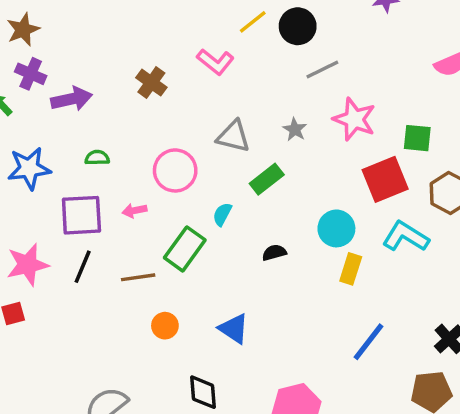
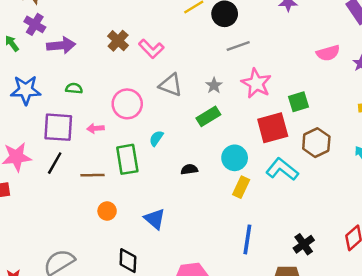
pink L-shape: (215, 62) -> (151, 49), moved
green square: (417, 138) -> (298, 102), turned -30
green rectangle: (267, 179) -> (208, 116), moved
green rectangle: (185, 249) -> (127, 159), turned -52
blue line: (369, 342) -> (247, 239), turned -36

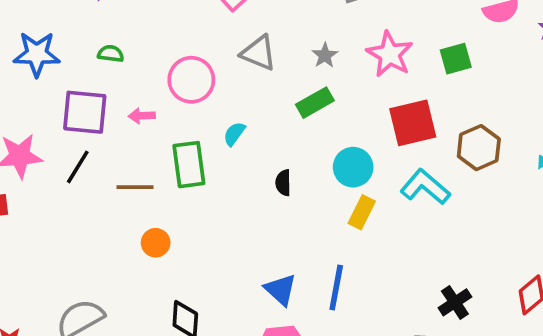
green square: (298, 102) -> (456, 59), moved
black semicircle: (189, 169) -> (283, 183), turned -84
blue triangle: (155, 219) -> (281, 290), moved
blue line: (247, 239) -> (336, 288), moved

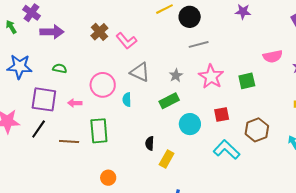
red square: (413, 123) -> (222, 115), size x0.6
cyan semicircle: (234, 134) -> (127, 100), moved, turned -40
cyan circle: (353, 167) -> (190, 124), moved
yellow rectangle: (362, 212) -> (167, 159), moved
orange circle: (156, 243) -> (108, 178), moved

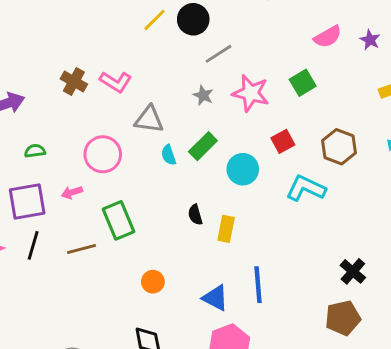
gray star: (176, 75) -> (203, 95), moved
cyan semicircle: (127, 100) -> (169, 155), moved

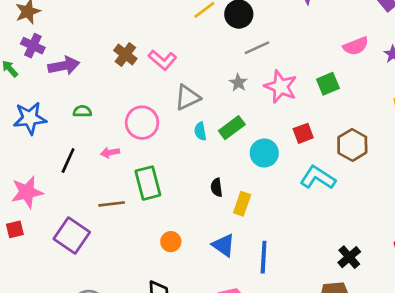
gray triangle: (149, 119) -> (187, 97), turned -40
purple square: (27, 202) -> (72, 235), moved, turned 36
black line: (33, 245) -> (68, 160), moved
blue triangle: (215, 298) -> (224, 245), moved

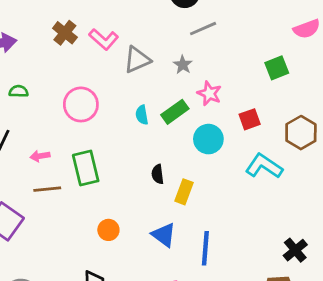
pink star: (281, 87) -> (209, 93), moved, size x0.7
gray triangle: (187, 97) -> (137, 60), moved
pink arrow: (110, 153) -> (40, 156), moved

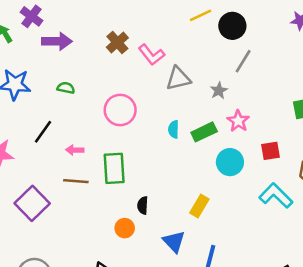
gray line: (203, 29) -> (243, 61), turned -45
black semicircle: (158, 174) -> (143, 205), moved

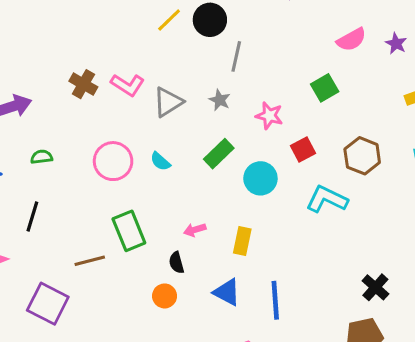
pink star: (238, 121) -> (269, 116), moved
cyan semicircle: (174, 129) -> (160, 161), moved, turned -30
pink arrow: (75, 150) -> (195, 230), moved

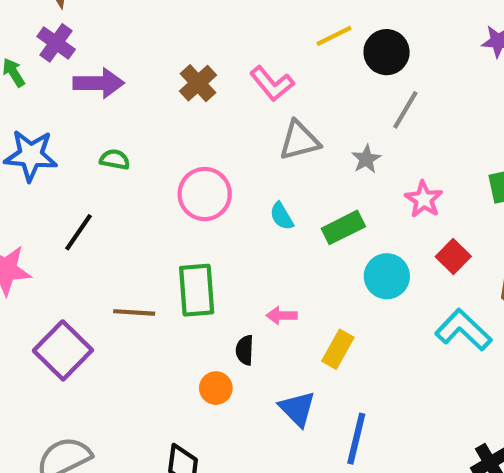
pink L-shape: (128, 85) -> (272, 84), moved
red square: (303, 150) -> (453, 257), turned -35
cyan semicircle: (160, 161) -> (282, 216), moved

